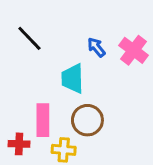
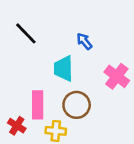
pink cross: (133, 50) -> (117, 76), moved
red cross: (19, 144) -> (17, 126), turned 30

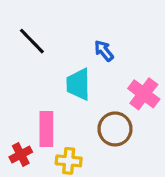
brown circle: (77, 105) -> (115, 129), moved
red cross: (17, 126) -> (21, 155), turned 30

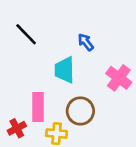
brown circle: (115, 129) -> (80, 111), moved

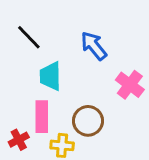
blue arrow: (86, 42) -> (94, 46), size x1.5
cyan trapezoid: (64, 70) -> (50, 76), moved

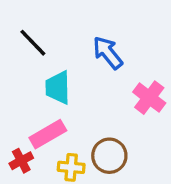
pink rectangle: (42, 117) -> (48, 134), turned 60
brown circle: (88, 121) -> (109, 156), moved

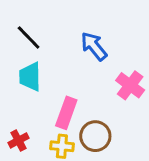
cyan trapezoid: (58, 88) -> (30, 77), moved
pink rectangle: (48, 134) -> (66, 113), moved, turned -40

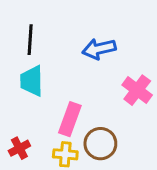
black line: (29, 37) -> (30, 40), turned 48
blue arrow: (94, 46) -> (99, 49), turned -64

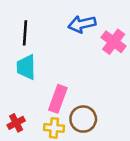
blue arrow: (99, 49) -> (82, 24), moved
pink cross: (137, 90) -> (114, 42), moved

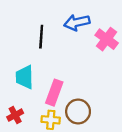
black line: (25, 33) -> (41, 37), moved
cyan trapezoid: (26, 67) -> (25, 77), moved

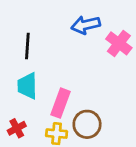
black line: (41, 37) -> (27, 46), moved

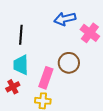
brown circle: (87, 124) -> (69, 63), moved
red cross: (17, 128) -> (13, 87), moved

